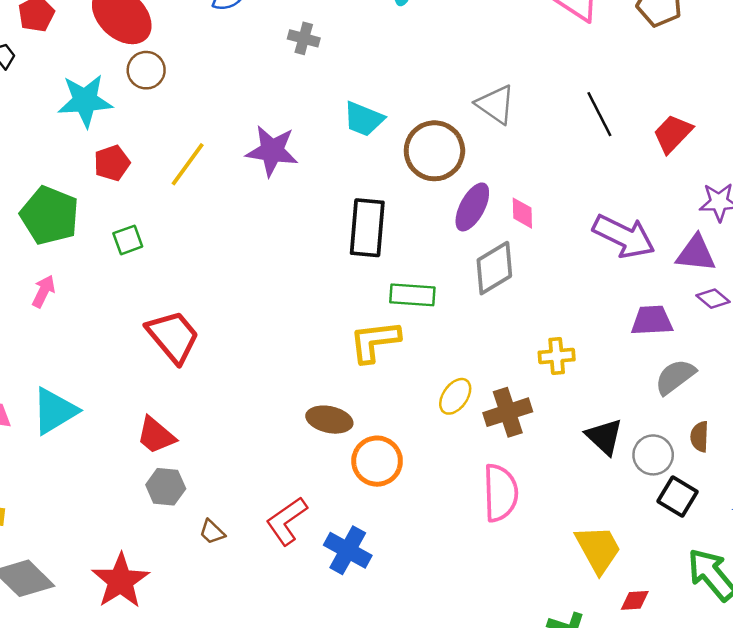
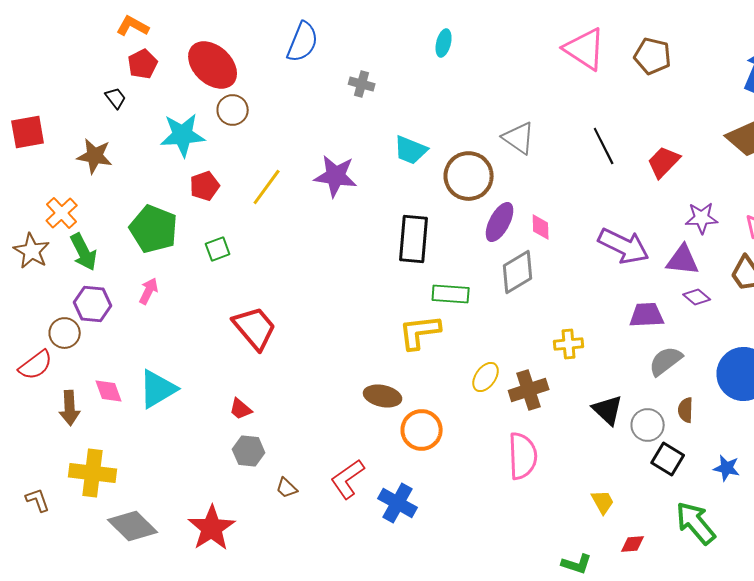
red trapezoid: (156, 435) -> (241, 409), size x0.7
yellow trapezoid: (598, 549) -> (603, 502), size x0.6

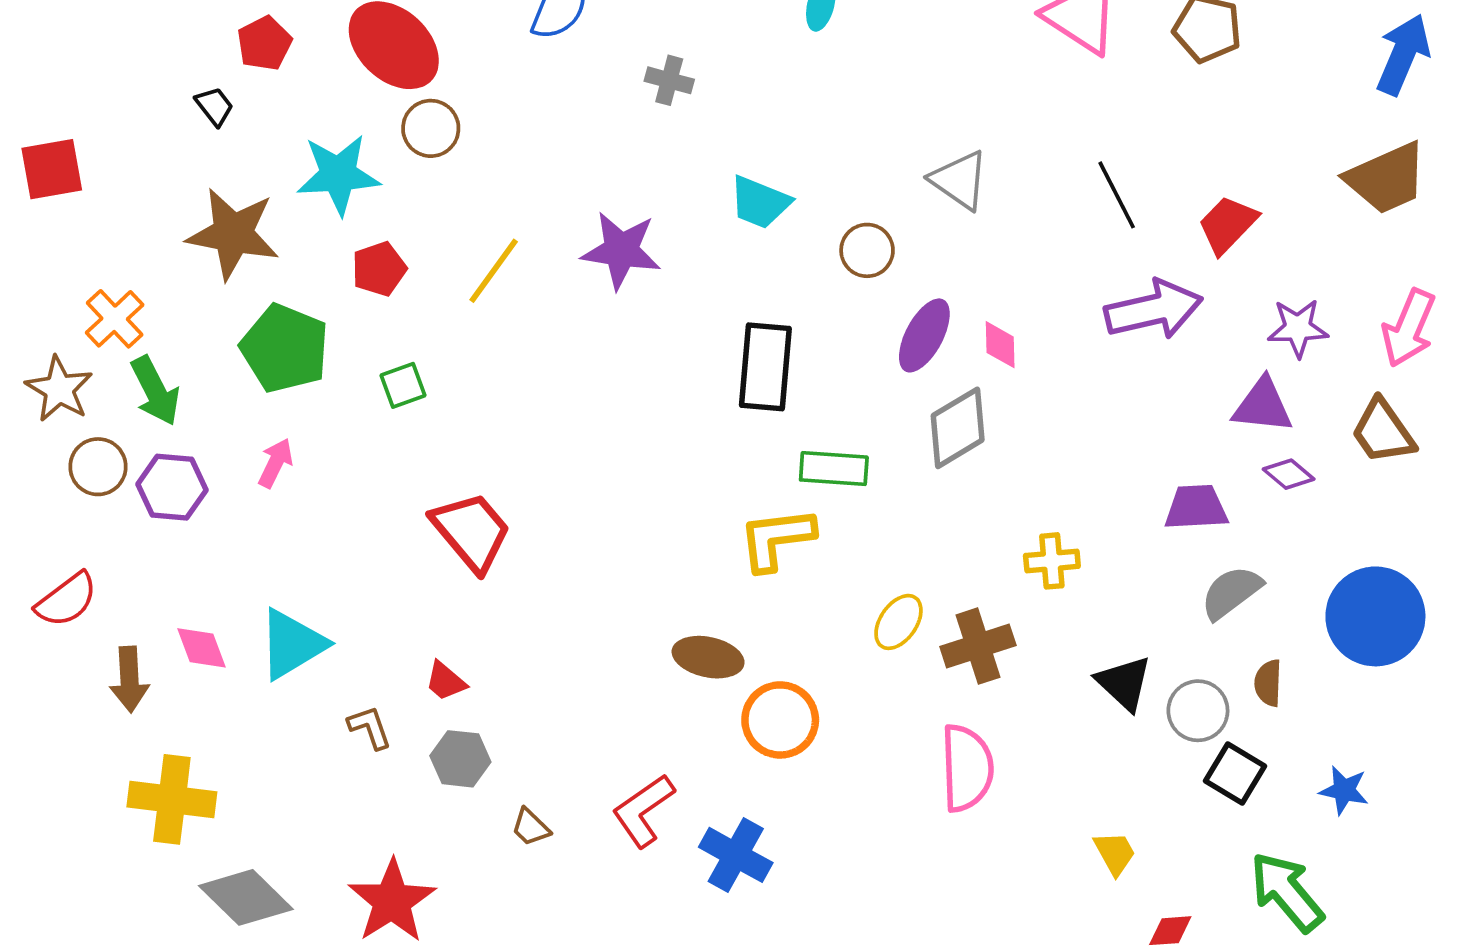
brown star: (95, 156) -> (233, 234), moved, size x1.4
brown circle: (469, 176) -> (867, 250), size x0.6
purple arrow: (624, 246) -> (1154, 310), moved, turned -39
brown circle: (65, 333) -> (98, 467), moved
brown L-shape: (38, 500) -> (370, 727), moved

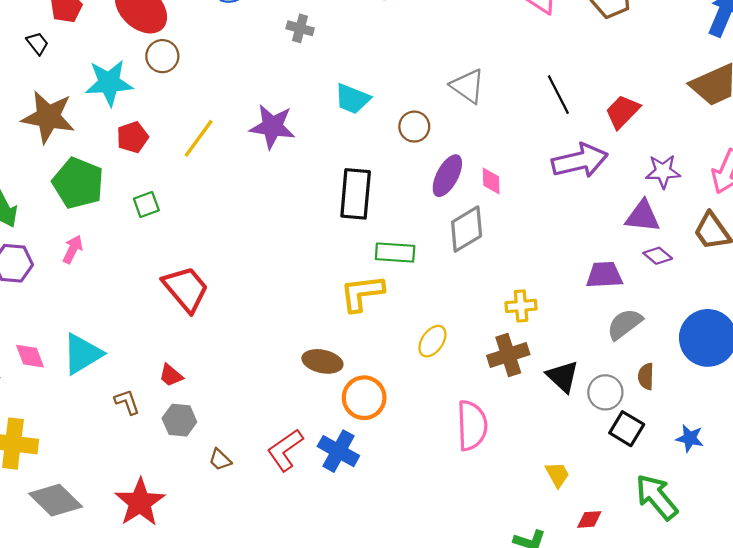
brown cross: (978, 646) -> (508, 355), moved
blue cross: (736, 855) -> (338, 451), moved

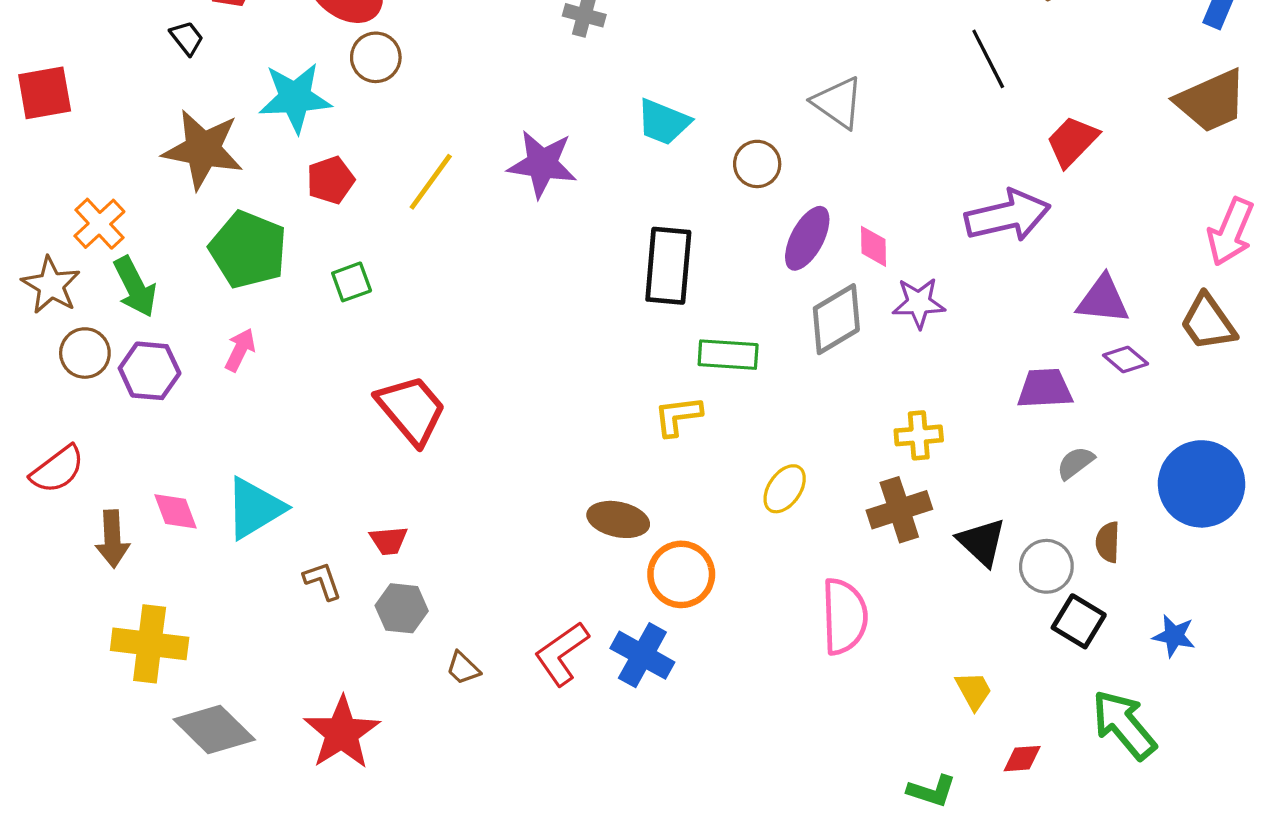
black line: (558, 95) -> (988, 59), moved
purple star: (663, 171) -> (919, 303), moved
yellow L-shape: (362, 293) -> (678, 416), size x0.7
gray semicircle: (625, 324) -> (1075, 463), size x0.7
red trapezoid: (171, 375) -> (389, 540), turned -45

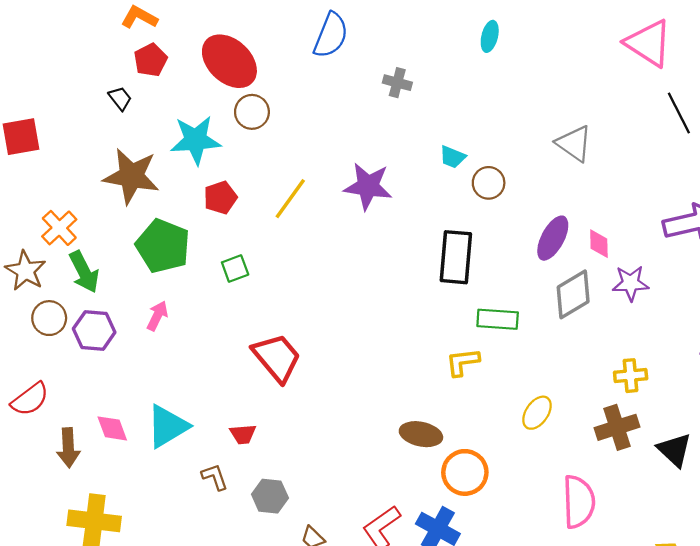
cyan trapezoid: (663, 122) -> (452, 157), size x0.7
brown circle: (757, 164) -> (489, 183), moved
red trapezoid: (389, 540) -> (243, 434), moved

